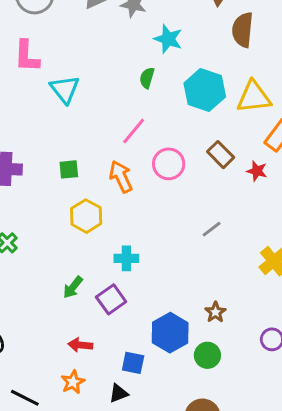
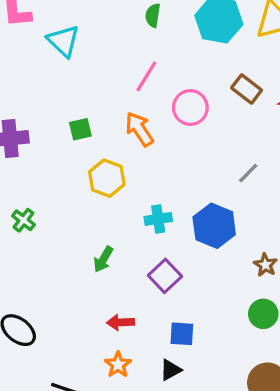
purple square: (111, 299) -> (165, 276), moved
blue hexagon: (170, 333) -> (214, 226), moved

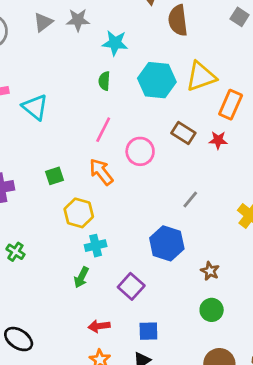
cyan cross: (158, 219) -> (96, 246), moved

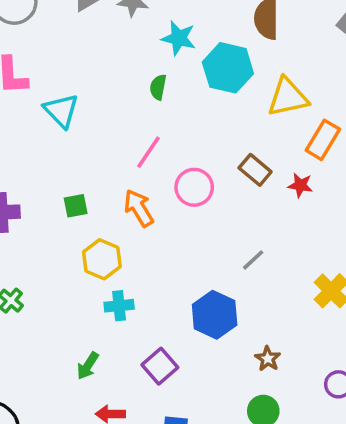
cyan hexagon: (157, 80) -> (228, 68), moved
green arrow: (81, 277) -> (88, 366), moved

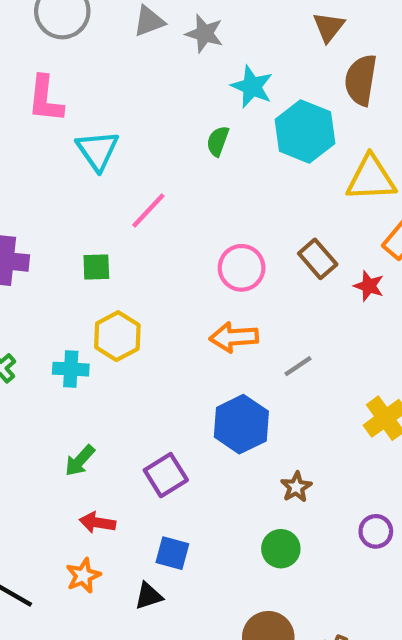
pink line: (148, 152) -> (148, 211), moved
orange arrow: (139, 208) -> (234, 337), moved, turned -72
cyan cross: (119, 306) -> (71, 369), moved

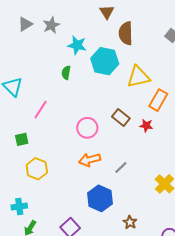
gray star: (204, 34) -> (51, 25), turned -30
cyan cross: (71, 369) -> (19, 206), moved

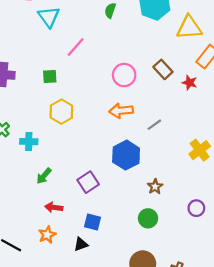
cyan cross: (19, 206) -> (29, 142), moved

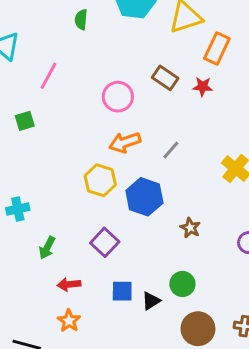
yellow hexagon: (61, 112) -> (100, 180), moved
green circle: (148, 218) -> (182, 284), moved
black triangle: (81, 244) -> (151, 301), moved

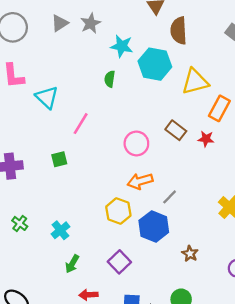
gray line: (171, 150) -> (170, 197), moved
cyan cross: (18, 209) -> (60, 230), moved, turned -30

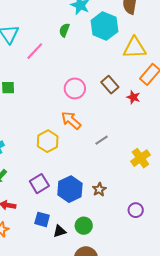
pink line: (81, 124) -> (35, 51), moved
orange arrow: (140, 181) -> (71, 120), turned 45
gray line: (170, 197) -> (102, 140), moved
blue hexagon: (154, 226) -> (70, 189), moved

